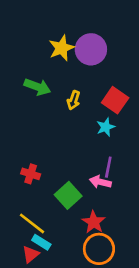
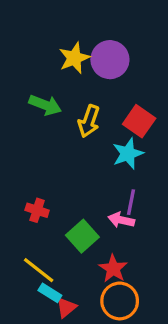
yellow arrow: (74, 100) -> (89, 121), size x1.4
cyan star: (106, 127) -> (128, 154), size x1.4
red triangle: (31, 254) -> (66, 307), moved

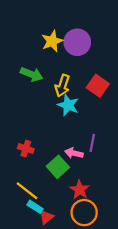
cyan star: (128, 154) -> (68, 105), moved, turned -30
pink arrow: (121, 220) -> (74, 153), moved

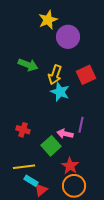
yellow star: (52, 41) -> (48, 20), moved
red square: (98, 86) -> (86, 75), turned 30
yellow line: (27, 191) -> (24, 167), turned -45

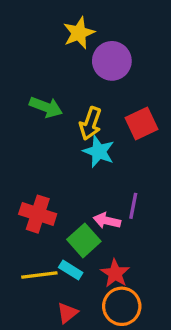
red cross: (23, 130) -> (38, 214), size x1.5
cyan rectangle: (31, 181) -> (71, 270), moved

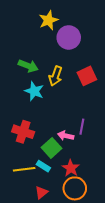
cyan star: (99, 151) -> (34, 91), moved

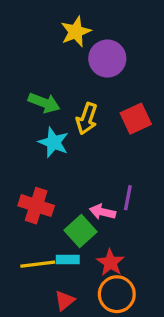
cyan rectangle: (43, 166) -> (68, 259), turned -32

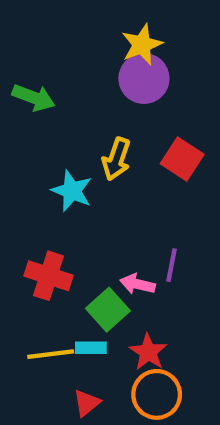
yellow star: (76, 32) -> (142, 45), moved
green arrow: (44, 103) -> (34, 98), moved
red square: (136, 119) -> (182, 159), turned -32

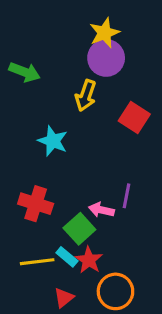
yellow arrow: (116, 159) -> (86, 96), moved
cyan rectangle: (91, 348) -> (67, 257), turned 40
red star: (148, 352) -> (89, 260), moved

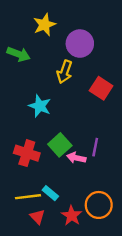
yellow star: (105, 33) -> (45, 25), moved
green square: (79, 229) -> (60, 145), moved
red star: (89, 260) -> (72, 216), moved
orange circle: (115, 291) -> (99, 205), moved
red triangle: (64, 298) -> (37, 217), moved, turned -35

